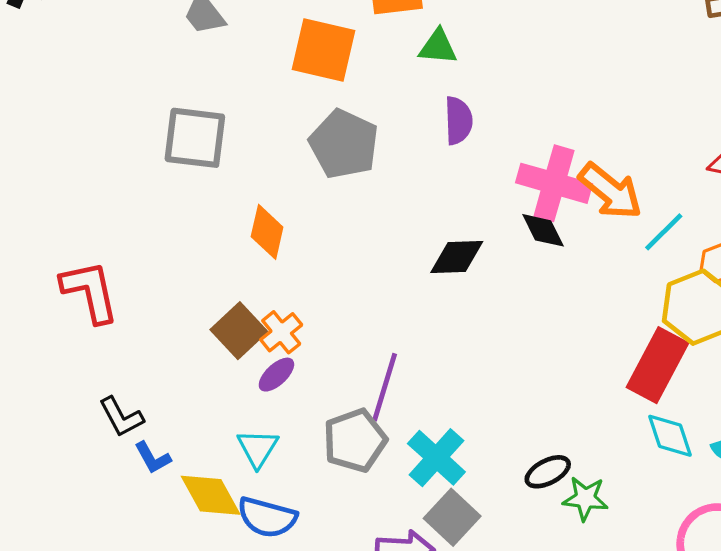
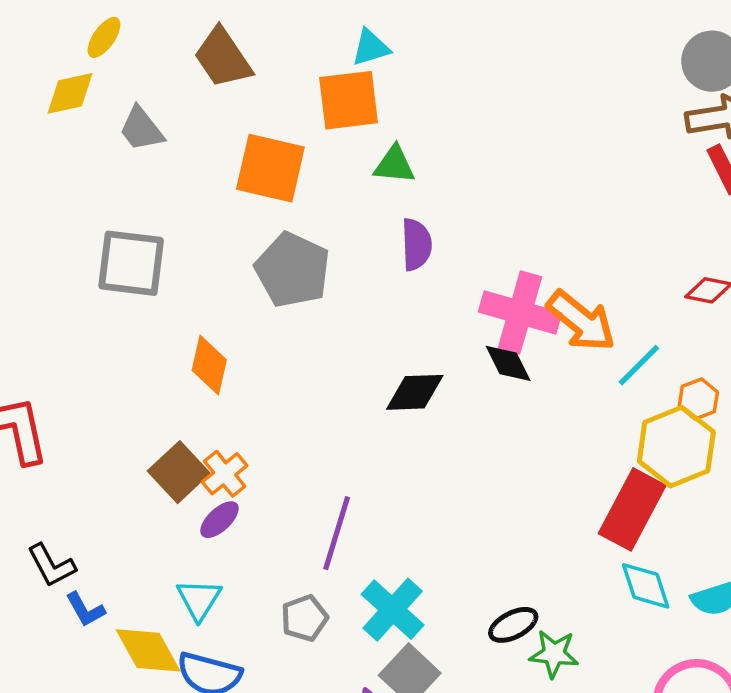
gray pentagon: (355, 440) -> (304, 618), moved, size x0.7

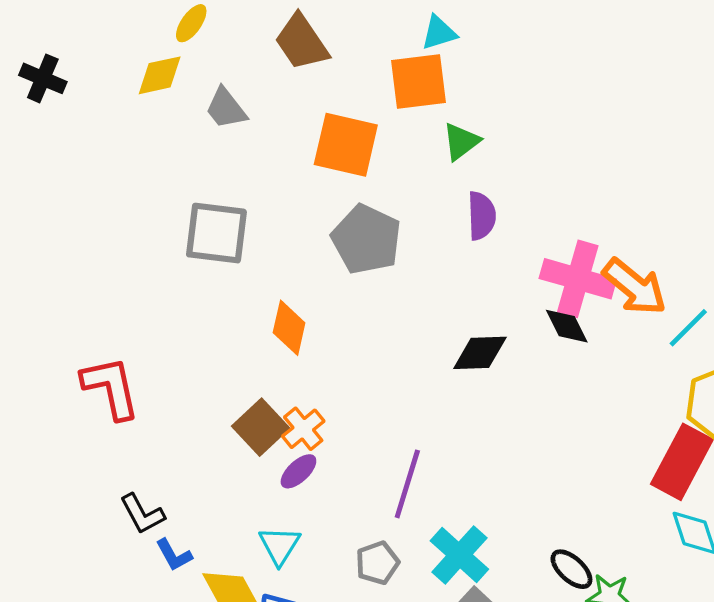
green triangle: (394, 165) -> (461, 142), turned -42
black ellipse: (513, 625) -> (571, 569), turned 69

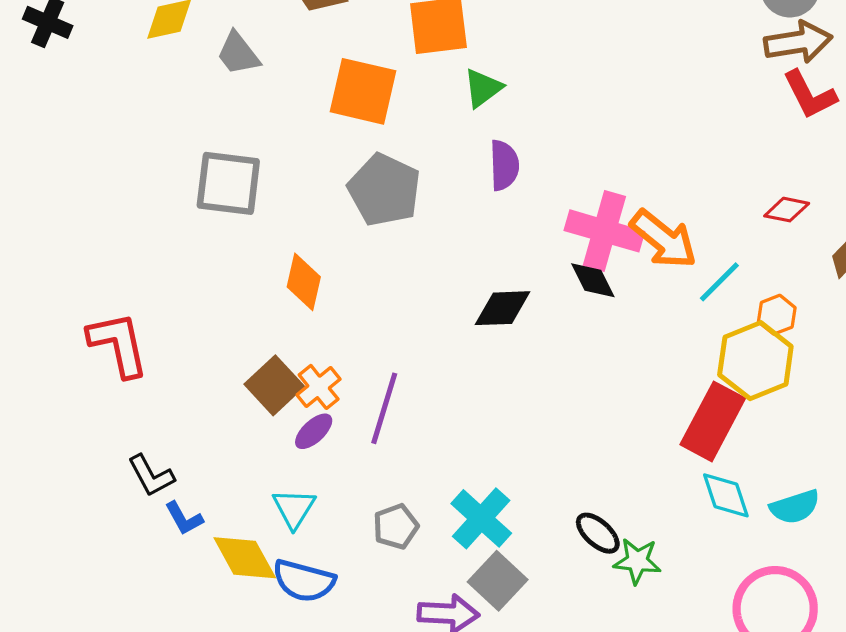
purple line: (407, 484) -> (384, 408), moved

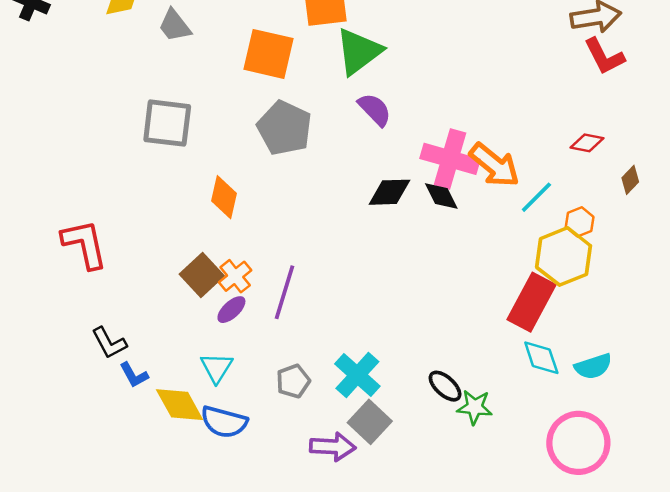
green triangle: (483, 88) -> (359, 51), size x1.6
purple semicircle: (504, 165) -> (375, 110), turned -42
black diamond: (503, 308) -> (389, 192), moved

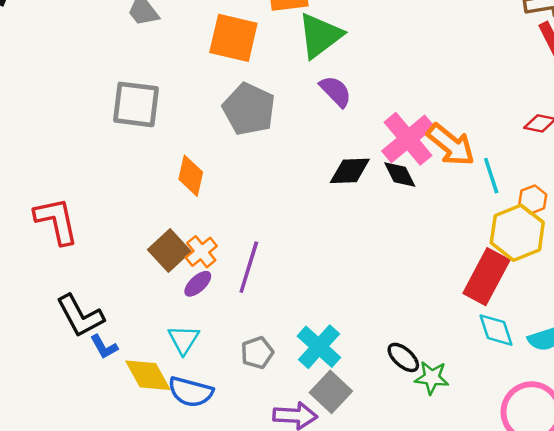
pink cross: (450, 159) -> (408, 139), turned 34
cyan line: (536, 197) -> (491, 176), turned -63
black L-shape: (109, 343) -> (80, 316), size x1.4

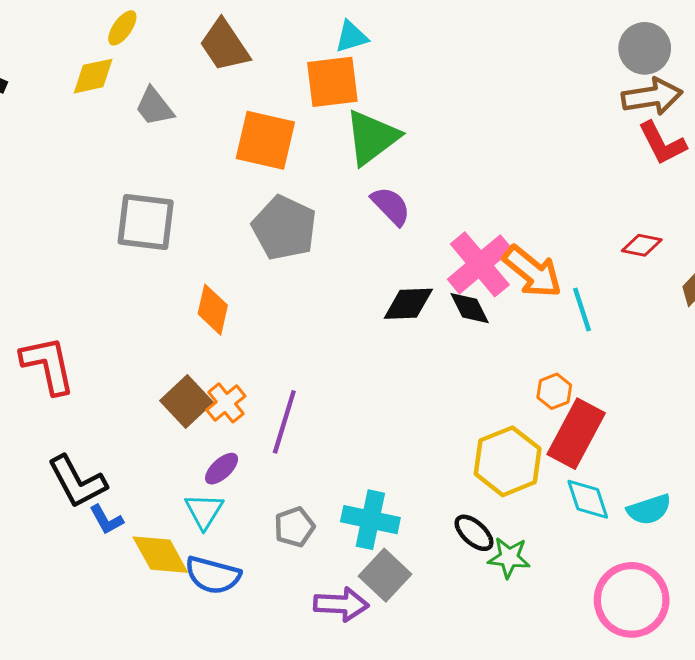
orange hexagon: (533, 199) -> (554, 391), moved
yellow hexagon: (517, 233) -> (508, 461), moved
purple ellipse: (198, 284) -> (222, 469), moved
cyan cross: (319, 347) -> (370, 520), turned -30

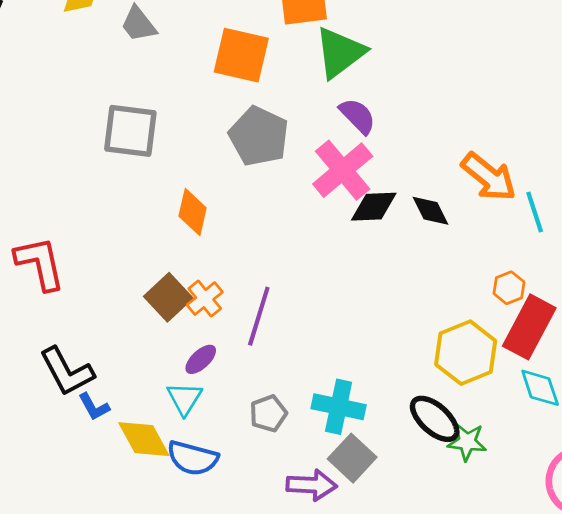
pink cross: (480, 264) -> (343, 170), moved
black ellipse: (474, 533) -> (435, 419), size x1.4

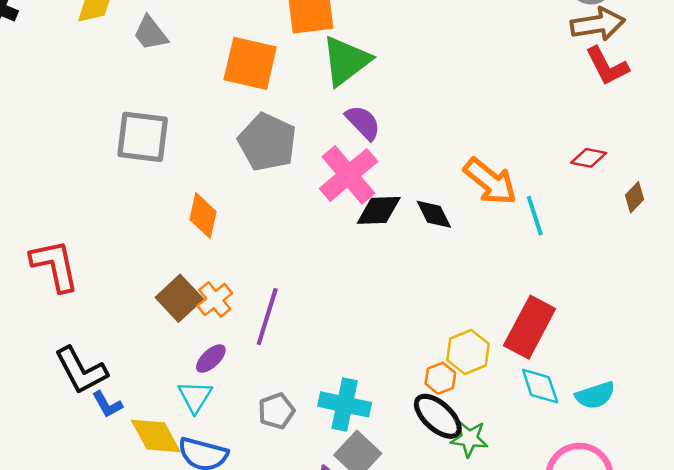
orange hexagon: (509, 288) -> (440, 378), moved
yellow hexagon: (466, 353) -> (468, 352), size x0.7

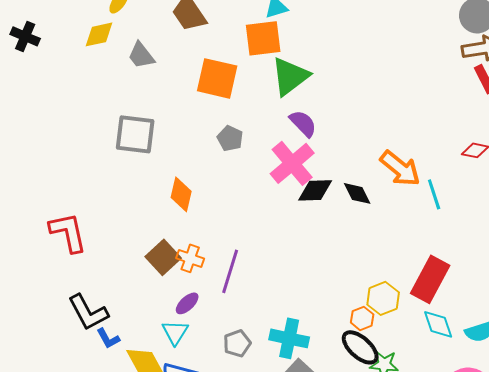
gray pentagon: (267, 142) -> (230, 138), size x0.6
orange cross: (215, 300) -> (190, 258), turned -32

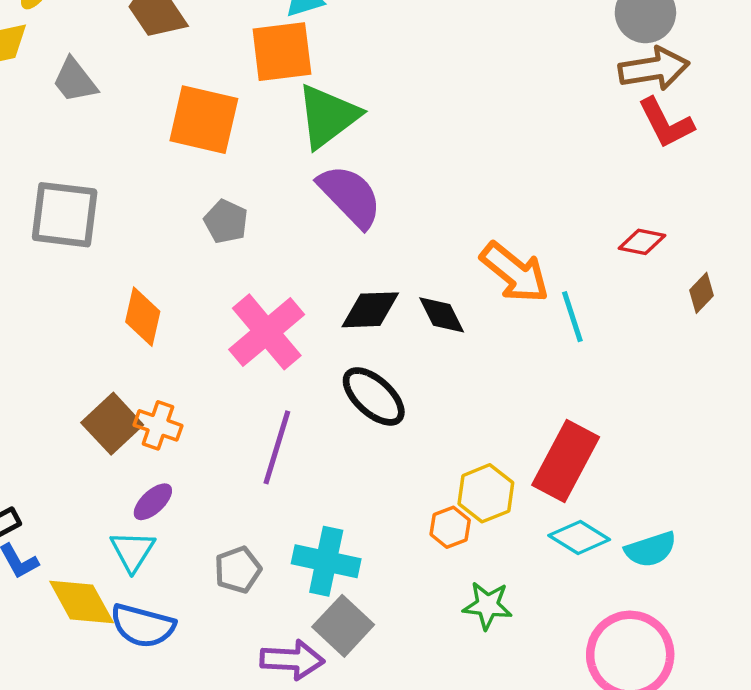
purple semicircle: (303, 123) -> (350, 196), size x1.4
pink cross: (292, 163) -> (267, 332), moved
purple line: (230, 271) -> (277, 447), moved
cyan diamond: (438, 324) -> (579, 537), turned -40
black ellipse: (360, 347) -> (374, 396), moved

